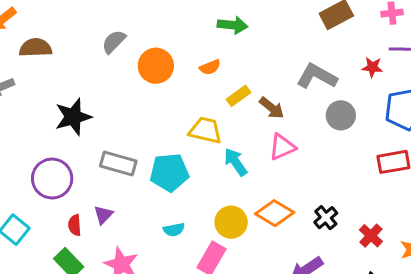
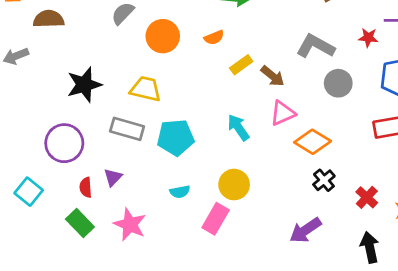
yellow trapezoid: (205, 130) -> (146, 89), moved
orange diamond: (275, 213) -> (313, 142), moved

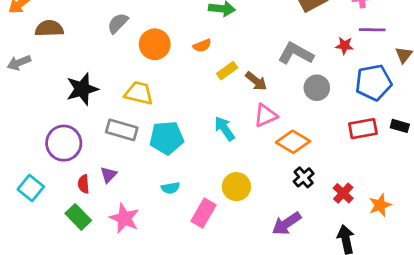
yellow circle: (234, 185) -> (236, 187), moved

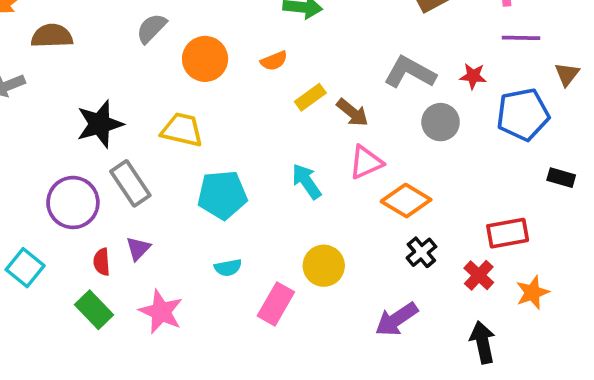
red star: (344, 46) -> (473, 76), moved
red rectangle: (363, 129) -> (508, 233), moved
gray rectangle: (122, 130) -> (130, 183), moved, turned 40

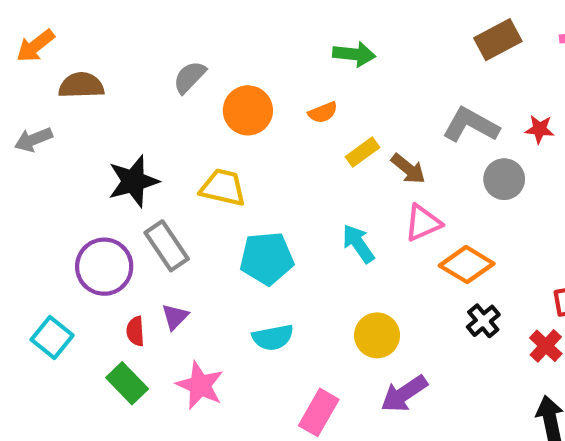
cyan semicircle: (228, 268) -> (273, 337), size x1.4
pink rectangle: (276, 304) -> (319, 412), moved
purple arrow: (397, 319) -> (404, 394), moved

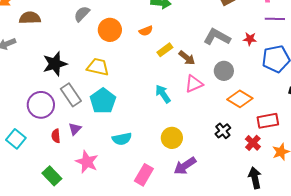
gray circle: (504, 179) -> (224, 71), moved
cyan pentagon: (267, 258) -> (103, 101), moved, turned -30
orange diamond: (467, 265) -> (240, 99), moved
green rectangle: (127, 383) -> (52, 176), moved

